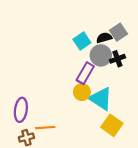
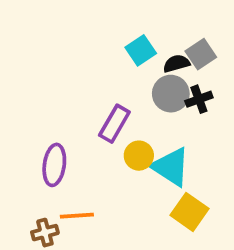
cyan square: (82, 41) -> (141, 50), moved
purple rectangle: (85, 73) -> (114, 124), moved
purple ellipse: (21, 110) -> (54, 165), moved

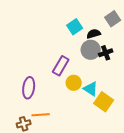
gray square: (201, 54) -> (113, 19), moved
cyan triangle: (171, 167) -> (91, 89), size x0.7
yellow square: (190, 212) -> (104, 102), moved

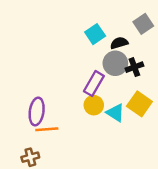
purple rectangle: (61, 66) -> (94, 84), moved
yellow square: (104, 102) -> (139, 104), moved
orange line: (41, 115) -> (47, 129), moved

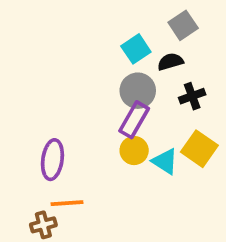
gray square: (143, 24) -> (183, 25), moved
gray circle: (115, 63) -> (138, 91), moved
orange line: (47, 129) -> (67, 203), moved

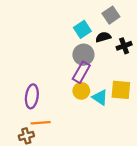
black cross: (192, 96) -> (124, 46), moved
yellow square: (199, 149) -> (121, 90), turned -30

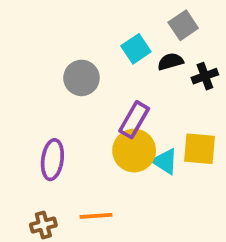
gray circle: (83, 55) -> (81, 78), moved
yellow circle: (81, 91) -> (134, 151), size x1.5
orange line: (41, 123) -> (96, 216), moved

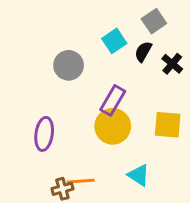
black semicircle: (170, 62) -> (143, 52), turned -45
black cross: (205, 76) -> (172, 64), turned -30
cyan triangle: (165, 161) -> (139, 175), moved
brown cross: (43, 225) -> (62, 189), moved

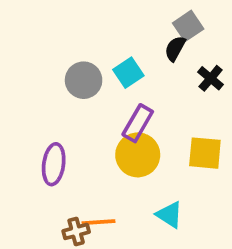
cyan square: (114, 41) -> (128, 73), moved
black semicircle: (143, 52) -> (175, 48), moved

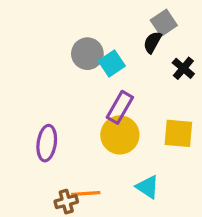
gray circle: (84, 80) -> (87, 54), moved

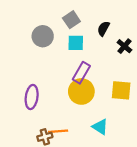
gray square: (164, 23) -> (71, 20), moved
gray circle: (87, 54) -> (43, 36), moved
cyan square: (112, 63) -> (76, 43), turned 35

